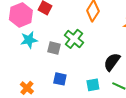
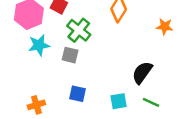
green cross: (74, 39) -> (79, 30), moved
orange cross: (27, 88) -> (36, 105), turned 32

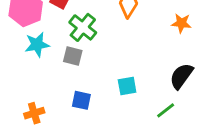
black semicircle: (142, 73) -> (181, 76), moved
cyan square: (119, 101) -> (127, 86), moved
green line: (151, 102) -> (166, 110), turned -63

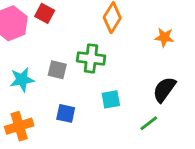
green cross: (83, 27) -> (91, 58), moved, turned -32
cyan star: (37, 45) -> (22, 80), moved
orange cross: (34, 113) -> (19, 126), size x1.4

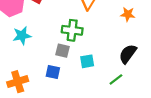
gray square: (57, 70) -> (63, 51), moved
cyan star: (22, 80) -> (22, 36), moved

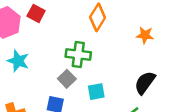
cyan star: (22, 36) -> (18, 61), turned 30
gray square: (63, 51) -> (67, 79), turned 32

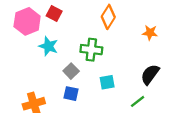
cyan star: (18, 61) -> (48, 46), moved
gray square: (67, 79) -> (71, 71), moved

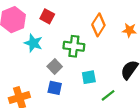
red square: (54, 14) -> (47, 16), moved
orange diamond: (108, 17) -> (98, 25), moved
green line: (138, 101) -> (108, 95), moved

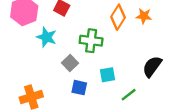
orange star: (129, 30) -> (144, 16), moved
blue square: (55, 88) -> (79, 88), moved

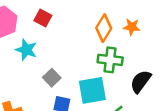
green cross: (91, 41) -> (110, 60), moved
cyan square: (107, 75) -> (92, 90), size x1.6

